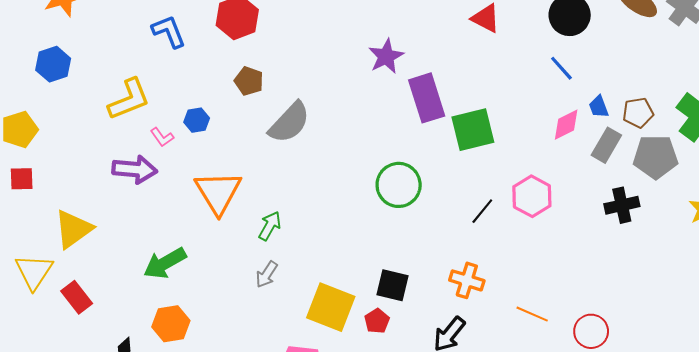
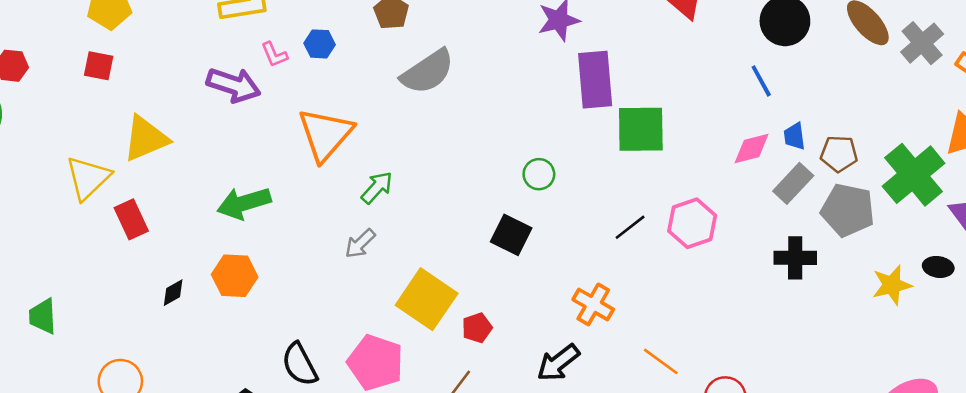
green circle: (399, 185) -> (539, 174), size x0.6
black square: (392, 285) -> (511, 235), moved

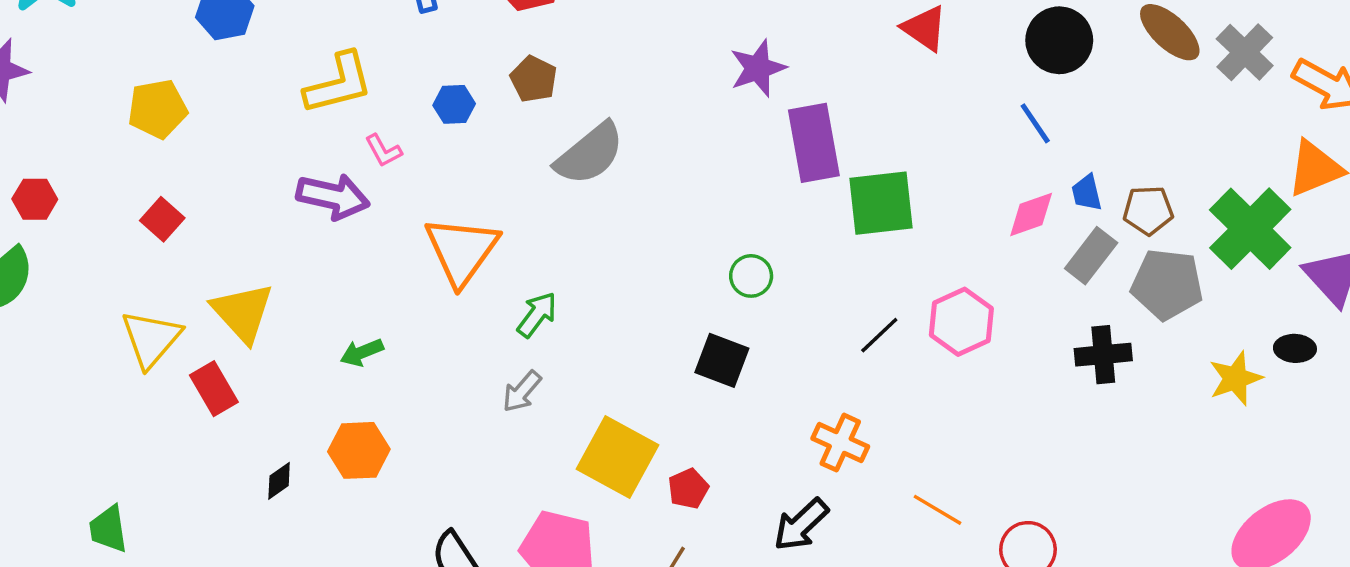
blue hexagon: (320, 44) -> (454, 104), moved
red square: (99, 66) -> (162, 219), moved, turned 36
yellow triangle: (146, 139) -> (243, 313), moved, turned -44
green arrow: (244, 203) -> (362, 352), size x0.6

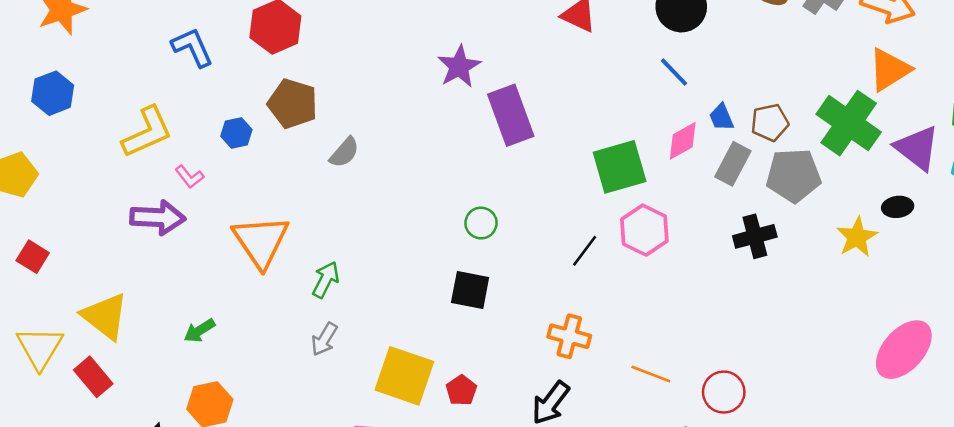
brown pentagon: (534, 79) -> (293, 104), size x1.4
gray semicircle: (590, 154) -> (344, 152), size x0.6
green square: (881, 203) -> (620, 167), moved

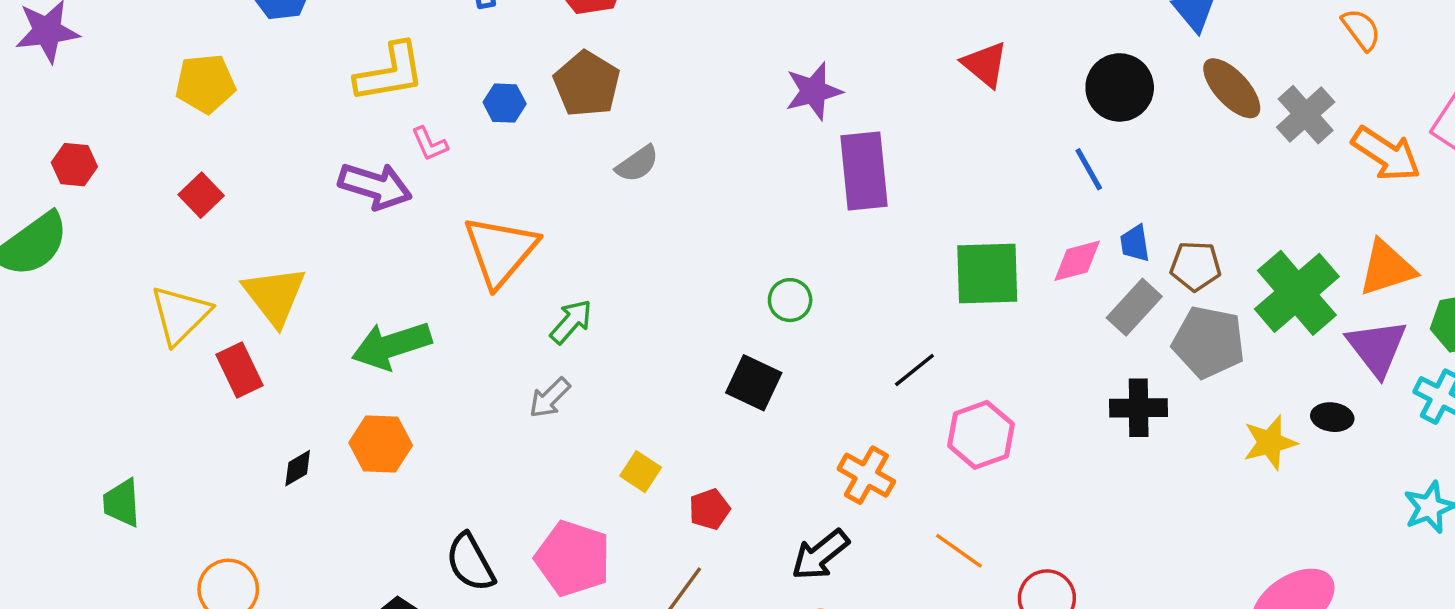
orange triangle: (889, 70) -> (1387, 268), moved
pink hexagon: (644, 230) -> (981, 435), moved
green arrow: (199, 331) -> (392, 345), size x1.8
yellow square: (404, 376) -> (641, 472), size x0.5

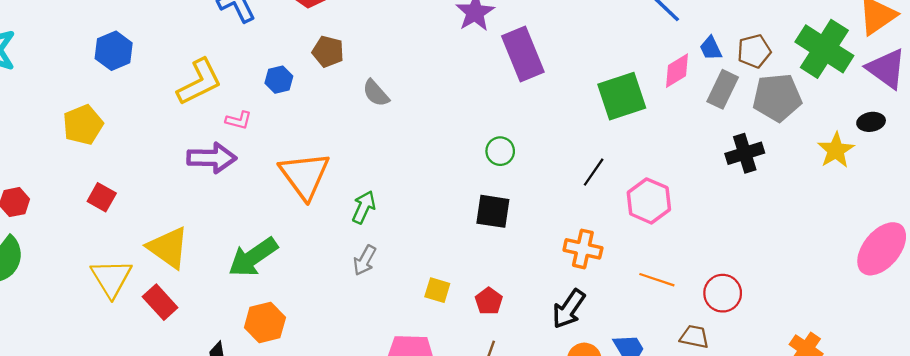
brown pentagon: (587, 84) -> (328, 52), size x0.7
pink L-shape: (430, 144) -> (239, 120), turned -35
gray semicircle: (637, 164) -> (376, 93), turned 100

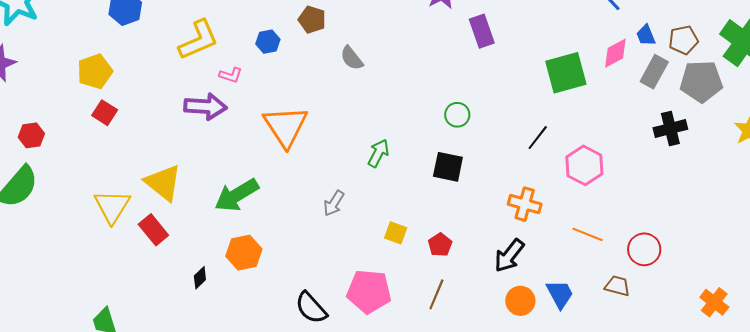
purple rectangle: (523, 54) -> (482, 31), size x0.7
red square: (102, 197) -> (105, 113), moved
green arrow: (364, 207) -> (378, 153), moved

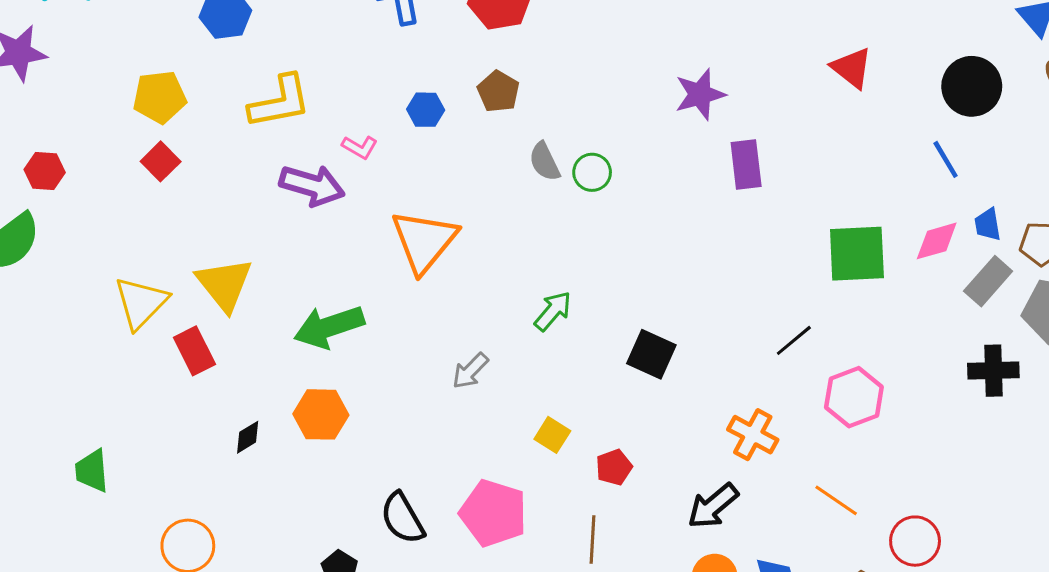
yellow L-shape: (198, 40) -> (280, 102), moved
green circle: (457, 115) -> (592, 172), moved
brown line: (436, 294) -> (592, 539), turned -32

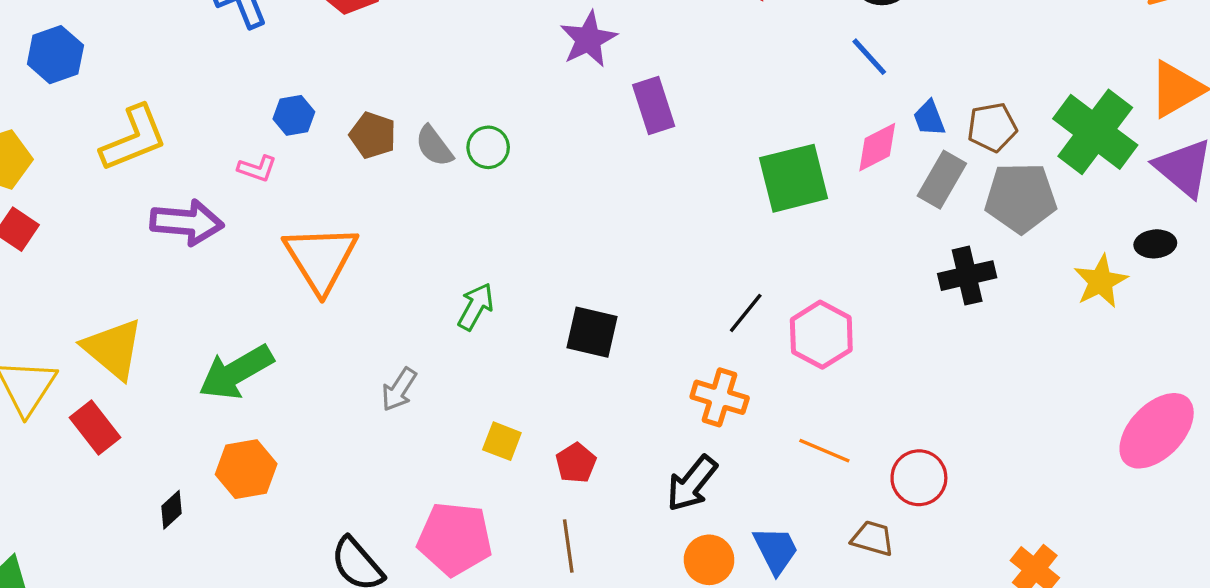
brown pentagon: (498, 91) -> (373, 135), moved
pink L-shape: (360, 147) -> (257, 169), moved
black line: (794, 340) -> (746, 313), moved

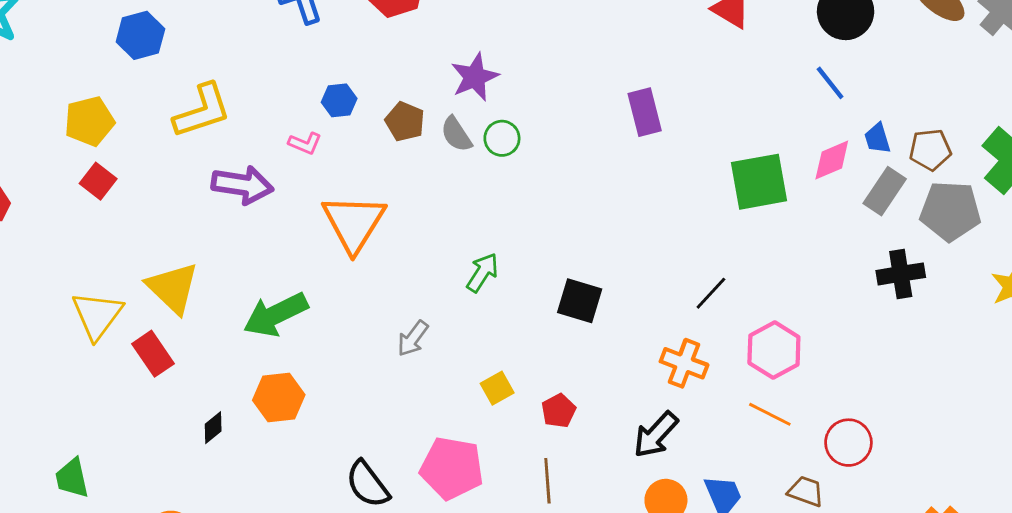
purple star: (588, 39) -> (475, 77), moved
pink hexagon: (821, 335) -> (774, 350), moved
yellow square: (502, 441) -> (497, 388), turned 36

